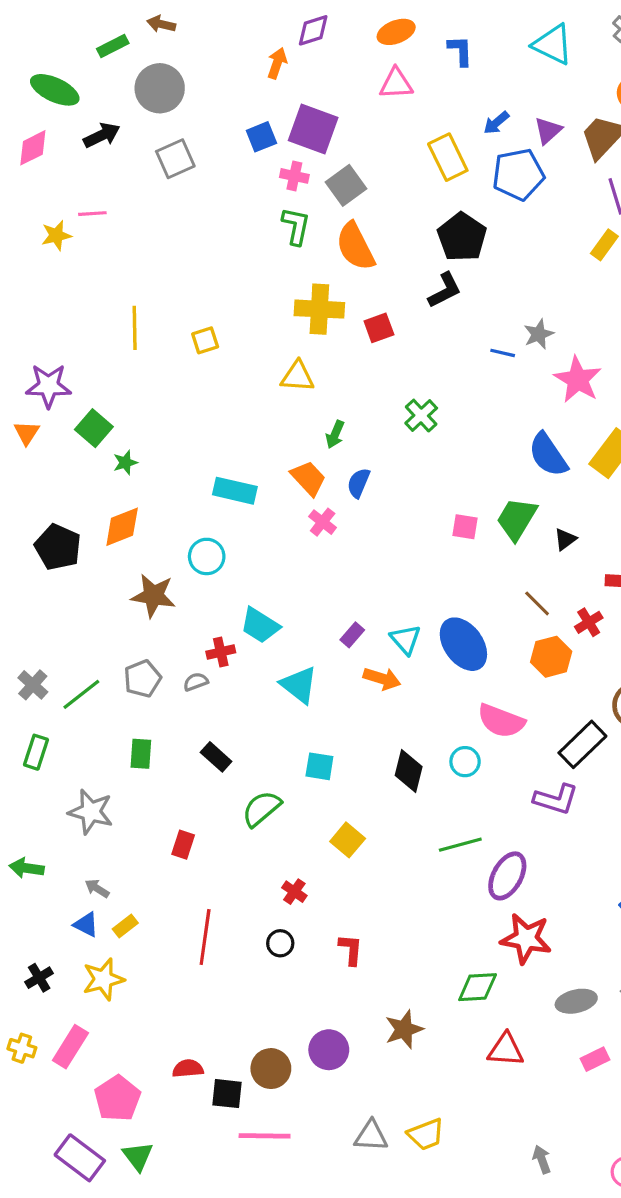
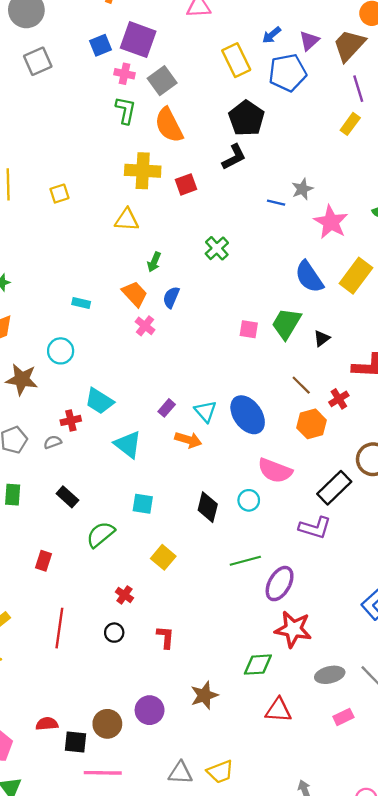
cyan rectangle: (235, 491) -> (81, 303), size x0.6

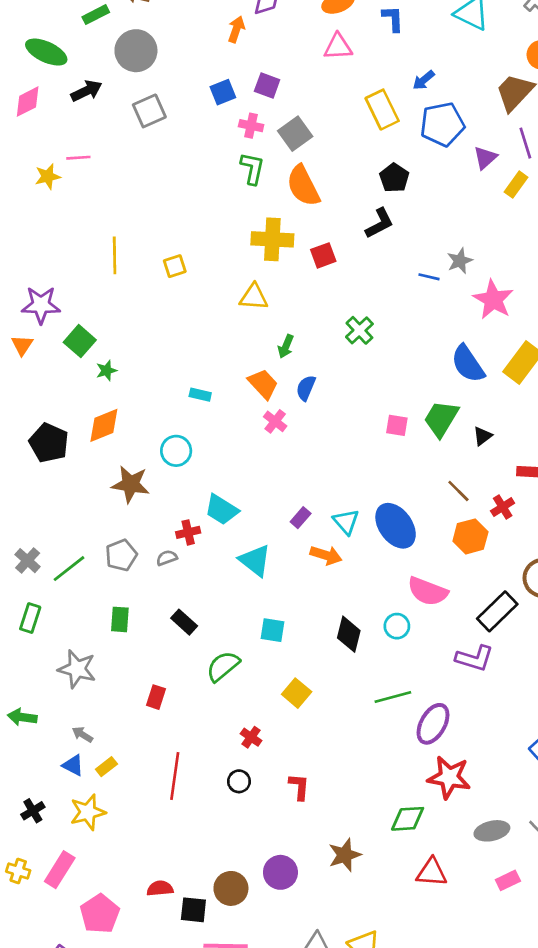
purple square: (138, 40) -> (267, 85), size x0.6
purple triangle: (309, 41) -> (485, 158), moved
black pentagon: (246, 118) -> (394, 178), size x0.7

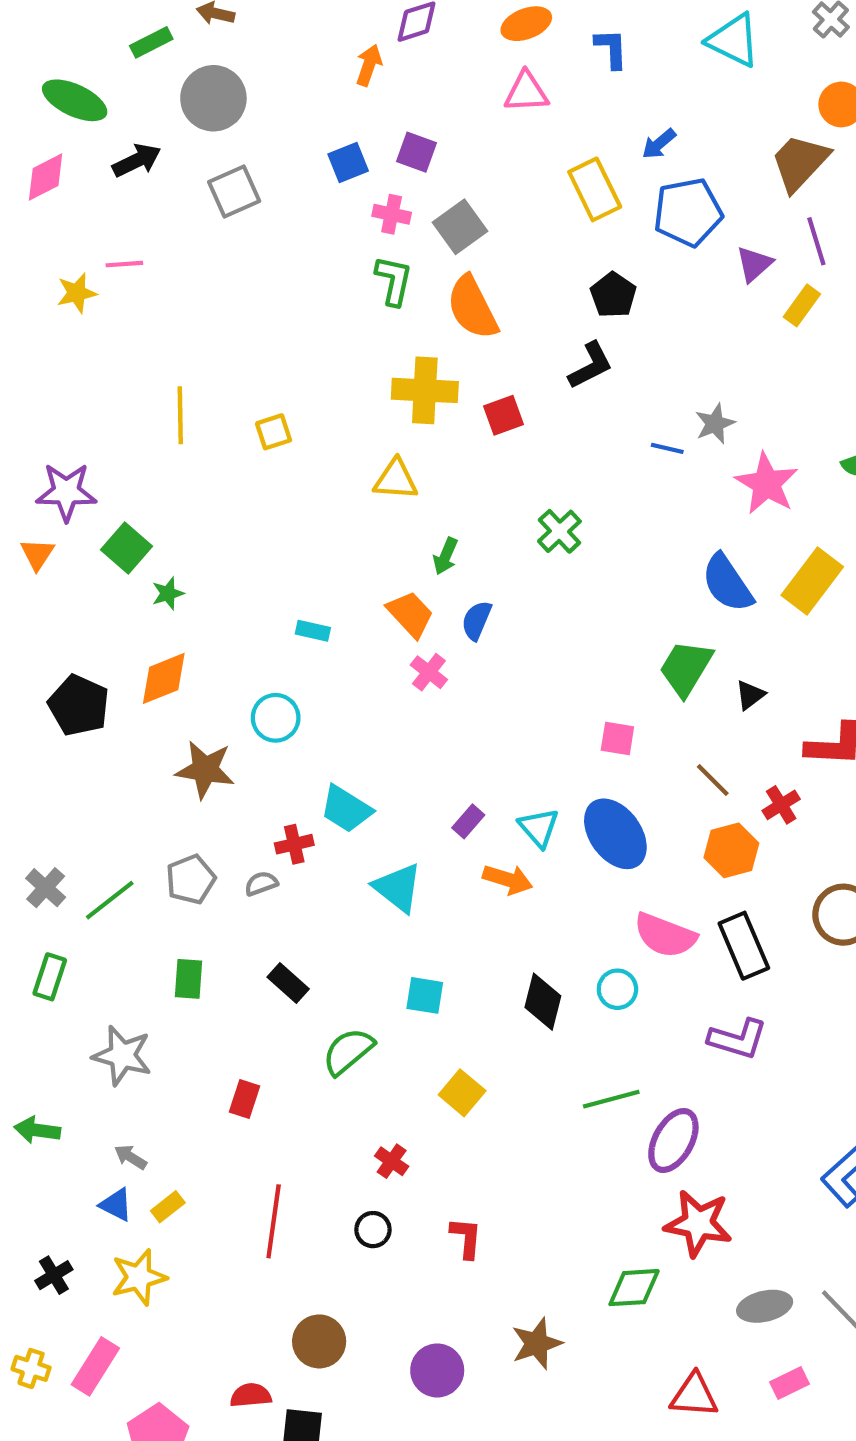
pink square: (397, 425) -> (617, 739), moved
black rectangle: (497, 611) -> (744, 946), moved, turned -69
red triangle: (432, 872) -> (694, 1395), moved
brown circle: (231, 888) -> (319, 1341), moved

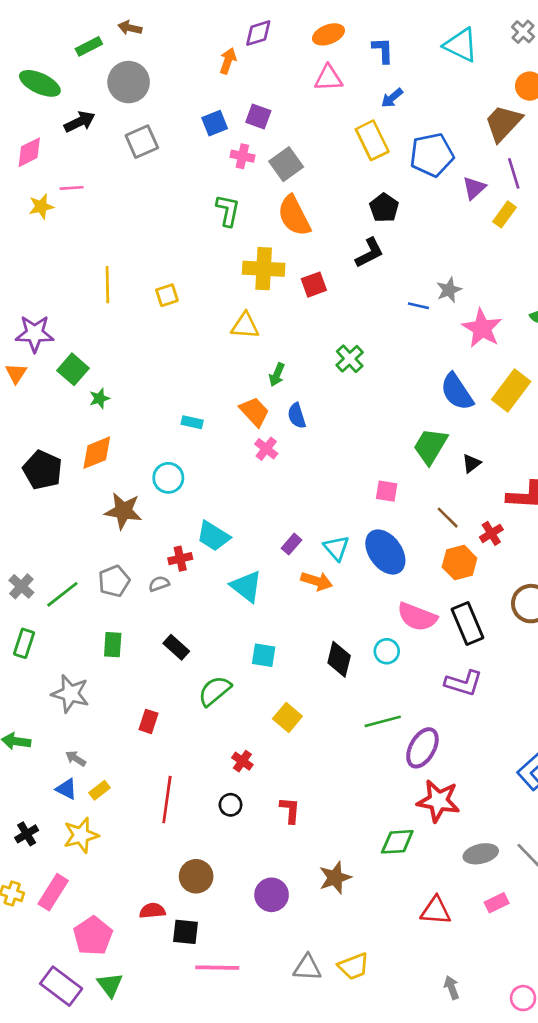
blue arrow: (659, 144) -> (392, 98), moved
pink diamond: (46, 177) -> (29, 152), moved
green L-shape: (394, 281) -> (228, 210), moved
blue semicircle: (477, 620) -> (297, 416), turned -40

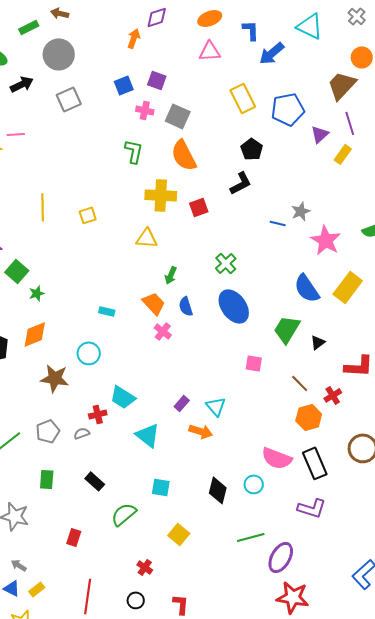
blue arrow: (392, 98) -> (272, 53), moved, size x1.5
gray square: (286, 164) -> (178, 116), turned -30
blue ellipse: (385, 552) -> (234, 306), moved

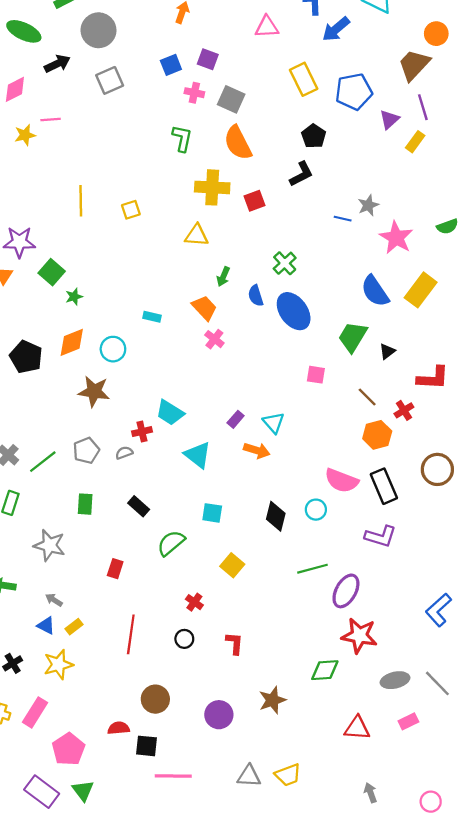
blue semicircle: (186, 306) -> (256, 296), moved
cyan circle: (89, 353) -> (113, 349), moved

